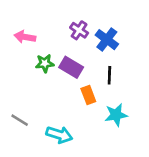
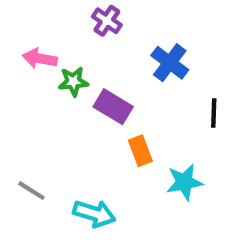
purple cross: (79, 30) -> (107, 21), moved
green star: (45, 63) -> (73, 82), moved
black line: (109, 75) -> (214, 113), moved

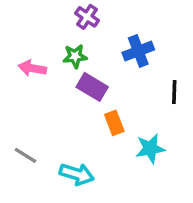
pink arrow: (40, 58) -> (32, 68), moved
blue cross: (170, 63) -> (138, 51), turned 32
green star: (73, 82) -> (75, 56), moved

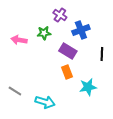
purple cross: (87, 17) -> (60, 15), moved
purple rectangle: (92, 87) -> (68, 51), moved

